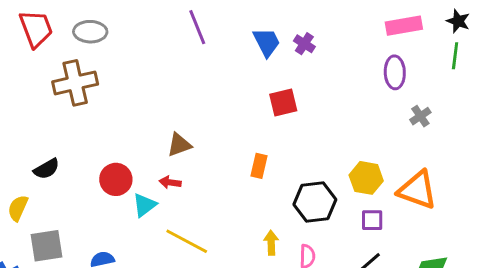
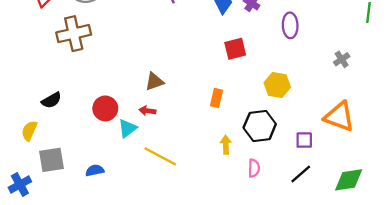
purple ellipse: (395, 72) -> (290, 25), moved
yellow hexagon: (366, 178) -> (277, 85), moved
yellow arrow: (271, 243) -> (226, 145), moved

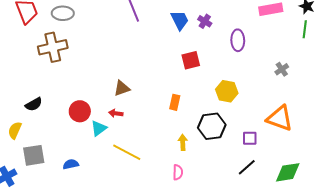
pink semicircle: (254, 168) -> (178, 172), moved

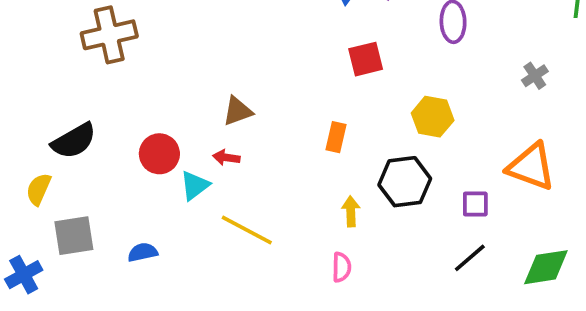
black semicircle: (34, 104) -> (74, 141), size x1.4

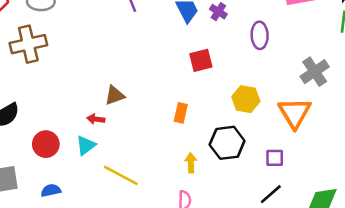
gray cross: (535, 76) -> (315, 72), size x1.6
red circle: (159, 154) -> (46, 144), moved
red arrow: (226, 158) -> (96, 119), moved
orange triangle: (531, 167) -> (295, 113), moved, turned 39

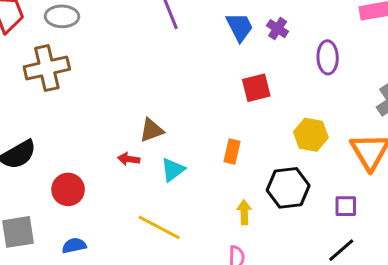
cyan triangle: (86, 145) -> (173, 170), moved

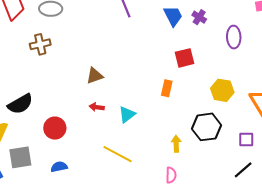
brown cross: (47, 68) -> (40, 44), size x0.7
brown triangle: (152, 130) -> (95, 76), moved
orange rectangle: (232, 151) -> (167, 88), moved

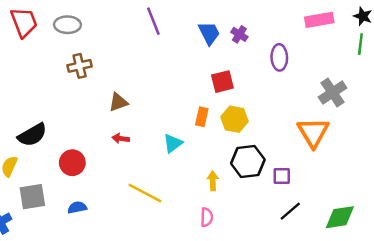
brown cross: (40, 44) -> (80, 66), moved
yellow hexagon: (222, 90) -> (235, 119), moved
cyan triangle: (127, 114) -> (173, 143), moved
purple square: (246, 140) -> (282, 176), moved

